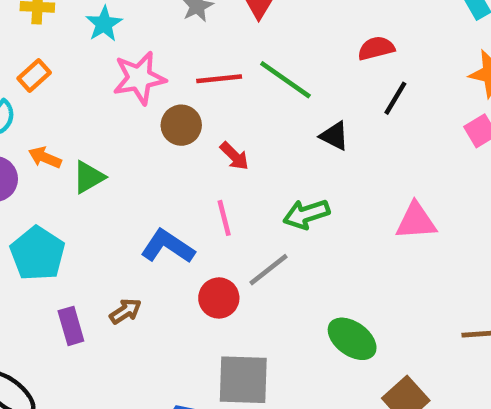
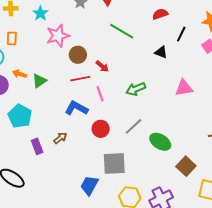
orange rectangle: (34, 75) -> (12, 38), turned -40
red line: (219, 79) -> (80, 79), moved
black line: (395, 98) -> (181, 34), moved
black triangle: (334, 136) -> (161, 52), moved
gray line: (269, 270) -> (134, 126), moved

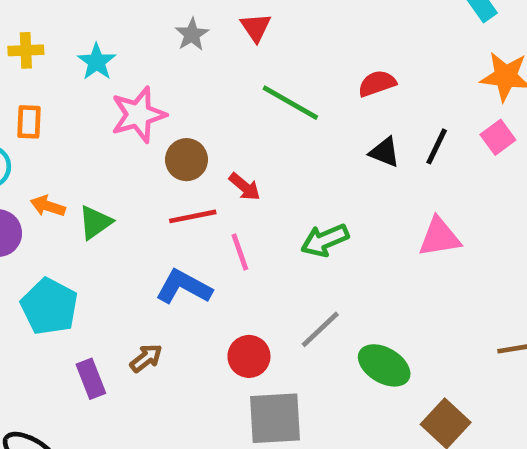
red semicircle: (160, 14) -> (377, 83), moved
black line: (181, 34) -> (437, 146), moved
red circle: (101, 129) -> (249, 356), moved

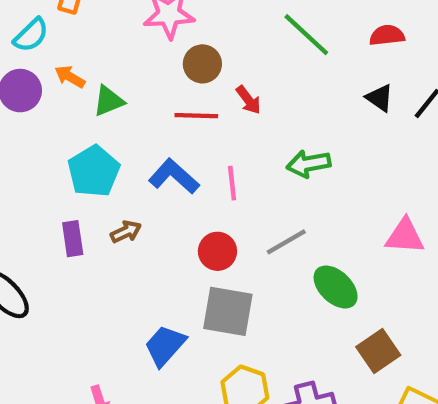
pink triangle: (439, 237) -> (405, 236), moved
pink line: (240, 252) -> (232, 183), moved
cyan pentagon: (49, 307) -> (94, 171), moved

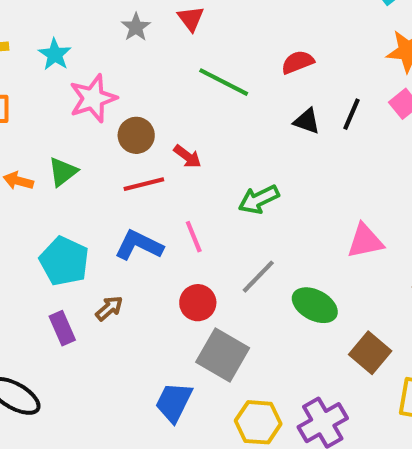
green triangle: (109, 101) -> (63, 172), moved
gray square: (228, 311) -> (223, 355), turned 36

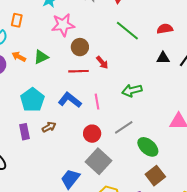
black triangle: (307, 121) -> (163, 58), turned -32
brown square: (370, 353) -> (155, 176), moved

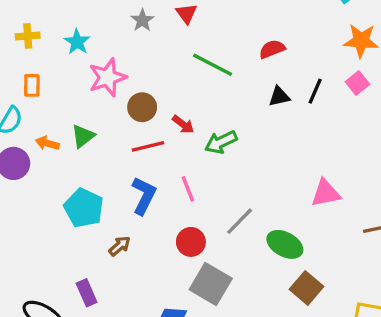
green arrow: (132, 90) -> (221, 142), moved
blue L-shape: (70, 100) -> (144, 196), turned 90
purple rectangle: (25, 132) -> (87, 293), moved

